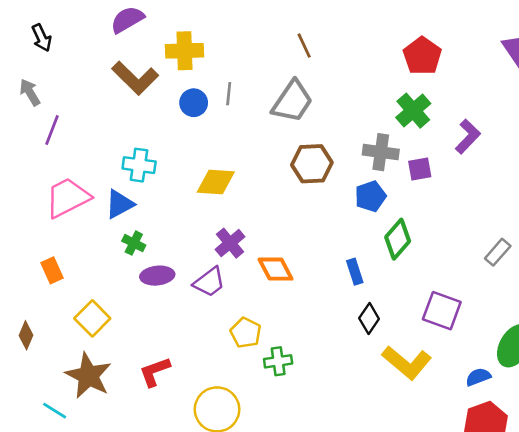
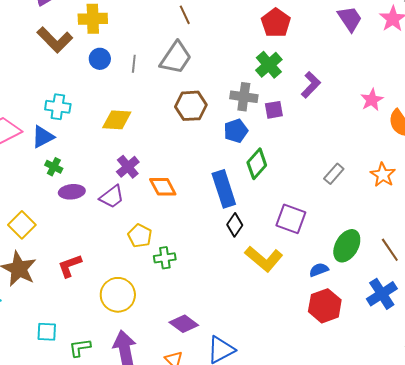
gray line: (229, 94) -> (134, 64), moved
blue rectangle: (355, 272) -> (224, 189), size x1.8

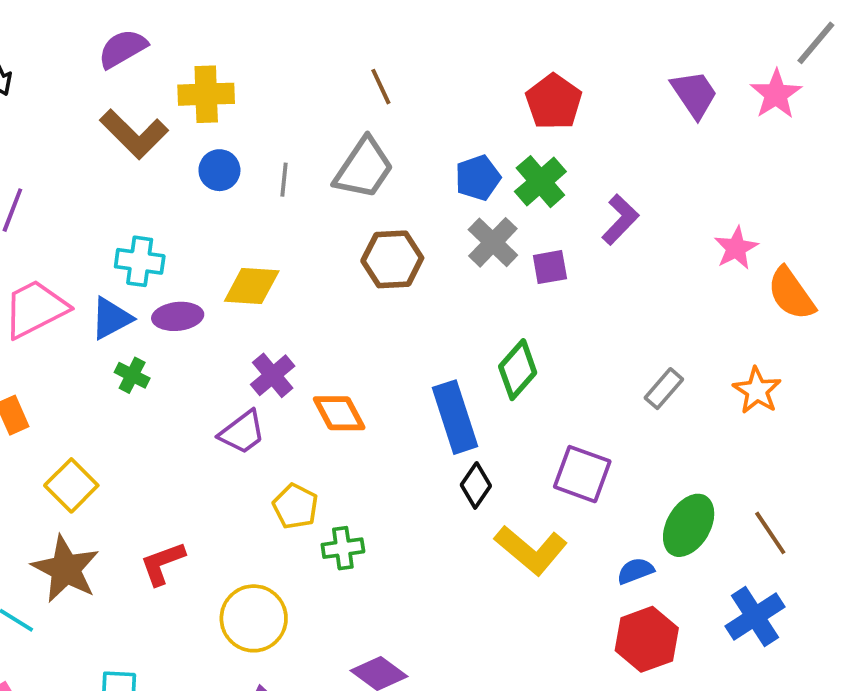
gray cross: (244, 97) -> (493, 242), turned 36
blue pentagon: (236, 131) -> (478, 178), moved
purple ellipse: (72, 192) -> (178, 316), moved

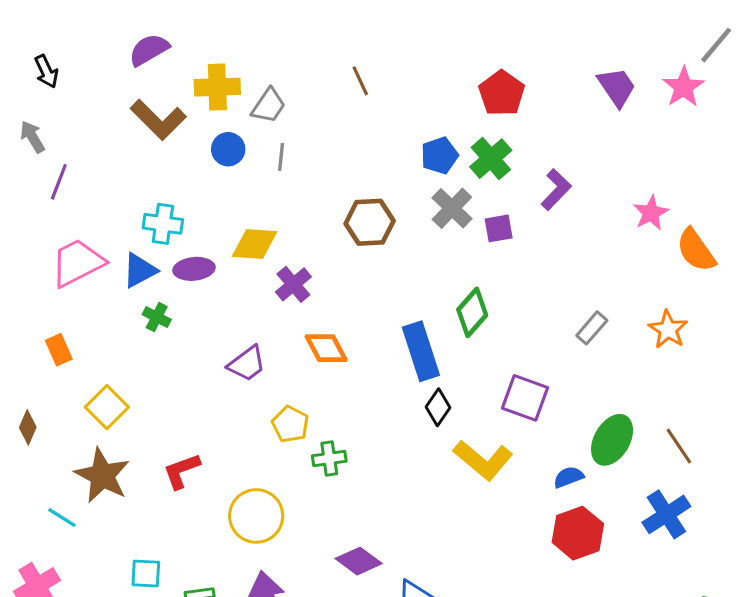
gray trapezoid: (364, 168) -> (269, 106), moved, size x0.7
purple cross: (273, 375) -> (293, 284), moved

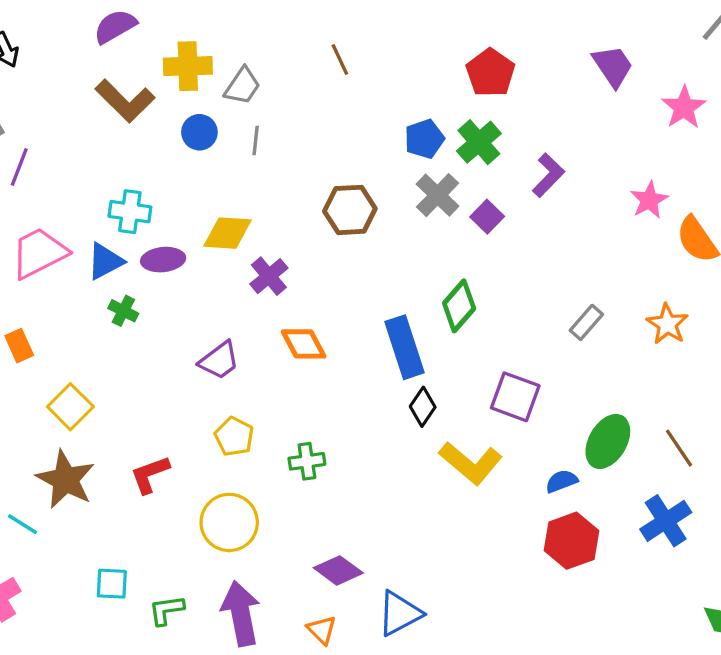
pink star: (684, 87) -> (684, 107), moved
purple square: (499, 228) -> (487, 217), turned -36
yellow pentagon: (290, 424) -> (234, 436), moved

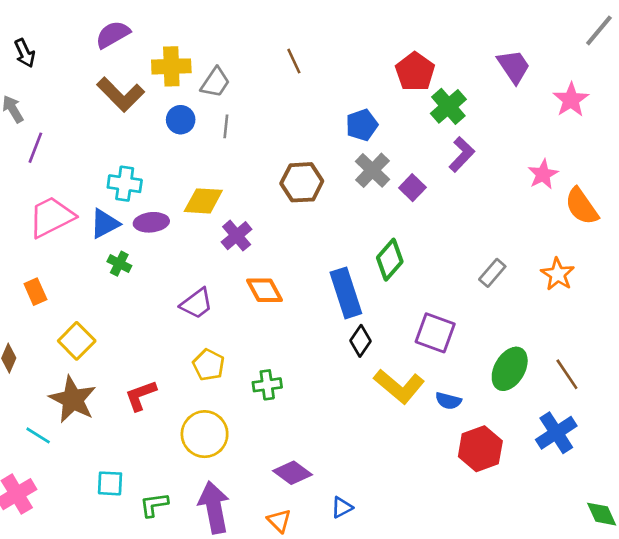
green cross: (479, 142) -> (448, 106), moved
blue semicircle: (562, 481) -> (448, 401), moved, turned -145
blue triangle: (400, 613) -> (342, 507), size x0.6

